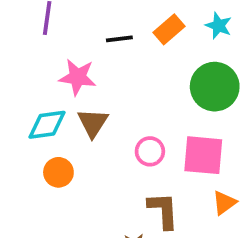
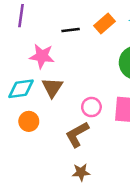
brown L-shape: (163, 210) -> (77, 134), moved, turned -116

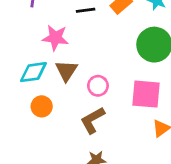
pink circle: (91, 107) -> (98, 86), moved

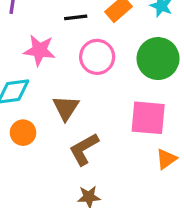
brown triangle: (66, 71) -> (66, 108), moved
pink circle: (98, 86) -> (97, 57), moved, size x1.4

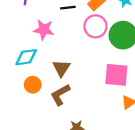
pink circle: (97, 57) -> (95, 26), moved
brown L-shape: (84, 149) -> (60, 95), moved

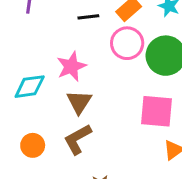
pink star: (44, 30) -> (71, 66), moved, turned -30
orange circle: (33, 85) -> (33, 145), moved

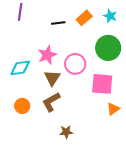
pink circle: (127, 43) -> (75, 64), moved

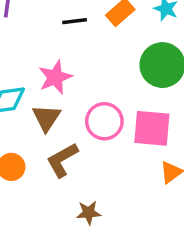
pink circle: (75, 64) -> (104, 121), moved
brown triangle: (52, 78) -> (46, 118), moved

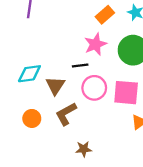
black line: (75, 21) -> (80, 65), moved
pink star: (55, 77) -> (95, 44), moved

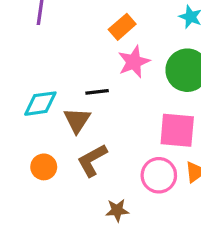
orange rectangle: (105, 15) -> (122, 27), moved
black line: (80, 65) -> (97, 92), moved
pink circle: (94, 88) -> (159, 175), moved

